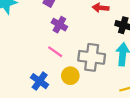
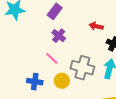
blue cross: (40, 81) -> (35, 82), turned -35

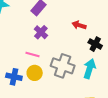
pink line: (52, 58) -> (32, 55), turned -32
yellow circle: (62, 81) -> (35, 73), moved

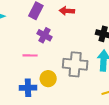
red arrow: (79, 25) -> (67, 11), moved
pink line: (32, 55) -> (30, 55), moved

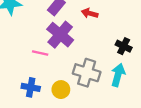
purple cross: (45, 35) -> (60, 35), size x1.6
yellow circle: (48, 79) -> (61, 90), moved

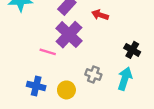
gray cross: (87, 73) -> (93, 75), size x0.6

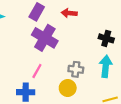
pink line: (48, 52) -> (37, 71), moved, turned -64
yellow circle: (66, 90) -> (68, 88), moved

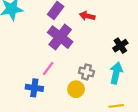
black cross: (106, 38) -> (120, 46), turned 32

